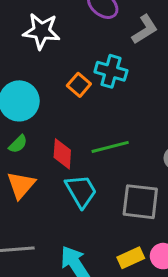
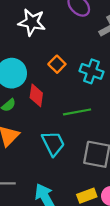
cyan cross: (111, 71) -> (91, 71), moved
red diamond: (62, 154) -> (36, 95), moved

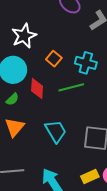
white star: (32, 22) -> (24, 36), moved, turned -30
green line: (77, 112) -> (71, 87), moved

